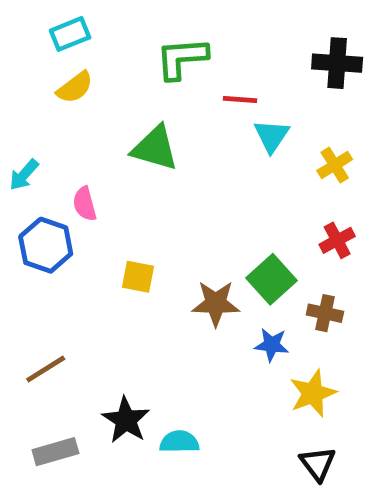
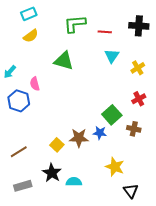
red line: (240, 100) -> (105, 32), moved
yellow square: (138, 277) -> (57, 145), moved, turned 32
brown star: (216, 303) -> (79, 138), moved
blue star: (272, 345) -> (100, 133), moved
yellow star: (313, 393) -> (115, 167), moved, turned -30

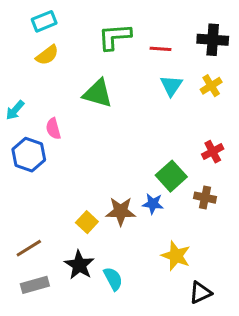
yellow cross: (138, 68) -> (211, 86), moved
brown line: (19, 152) -> (29, 248), moved
cyan semicircle: (74, 182) -> (113, 279), turned 63
black triangle: (131, 191) -> (200, 293), turned 42

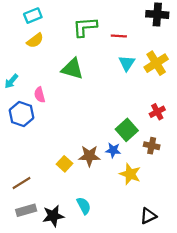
black cross: (213, 40) -> (157, 14), moved
yellow cross: (211, 86) -> (156, 63), size x1.5
yellow star: (176, 256) -> (130, 174), moved
black star: (79, 265) -> (53, 216), moved, turned 30

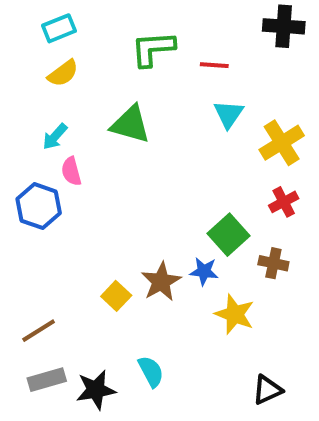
yellow cross: (156, 63) -> (282, 143), moved
cyan arrow: (11, 81) -> (55, 137), moved
brown star: (89, 156) -> (161, 282), turned -30

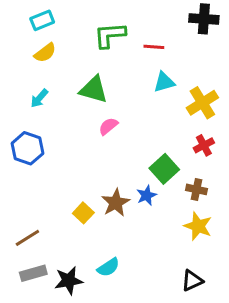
cyan triangle: (229, 114) -> (164, 82), turned 40
pink semicircle: (71, 171) -> (108, 126), moved, turned 66
blue star: (204, 271) -> (147, 195), turned -30
yellow star: (235, 314) -> (198, 226), moved
cyan semicircle: (151, 371) -> (108, 267), turned 85

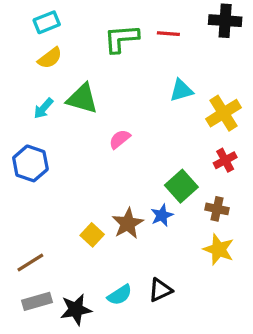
red line: (154, 47) -> (168, 34), moved
green triangle: (94, 89) -> (82, 99), moved
black triangle: (192, 281) -> (160, 290), moved

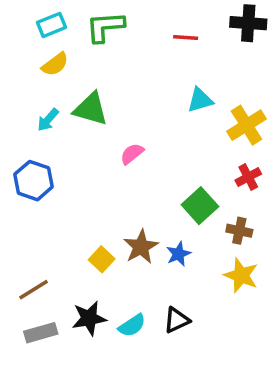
green L-shape: (121, 39) -> (105, 27), moved
blue star: (162, 215) -> (178, 254), moved
black star: (76, 309) -> (89, 318), moved

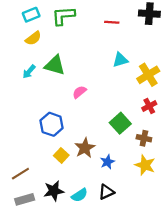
blue hexagon: (34, 181) -> (52, 124), moved
blue star: (178, 254) -> (107, 162), moved

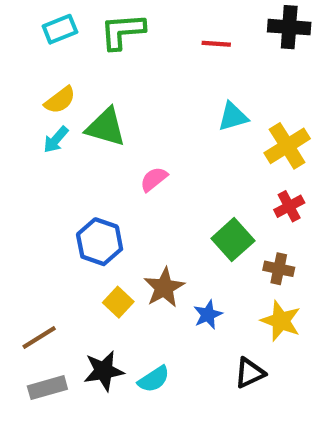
yellow semicircle: (33, 38) -> (60, 100), moved
black triangle: (106, 192) -> (250, 373), moved

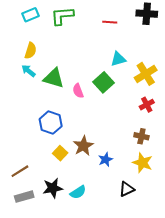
yellow semicircle: (60, 100) -> (30, 51), turned -35
green triangle: (106, 127) -> (54, 78), moved
cyan arrow: (56, 140) -> (28, 71), turned 88
pink semicircle: (154, 179) -> (78, 91), turned -72
green square: (233, 240) -> (103, 82), moved

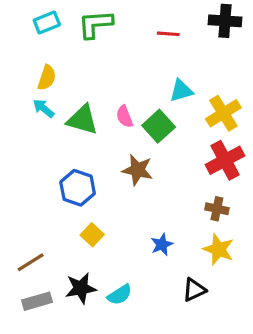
pink semicircle: (78, 91) -> (125, 116), moved
red cross: (147, 105) -> (225, 160), size x1.6
brown star: (83, 146) -> (138, 170), moved, turned -30

